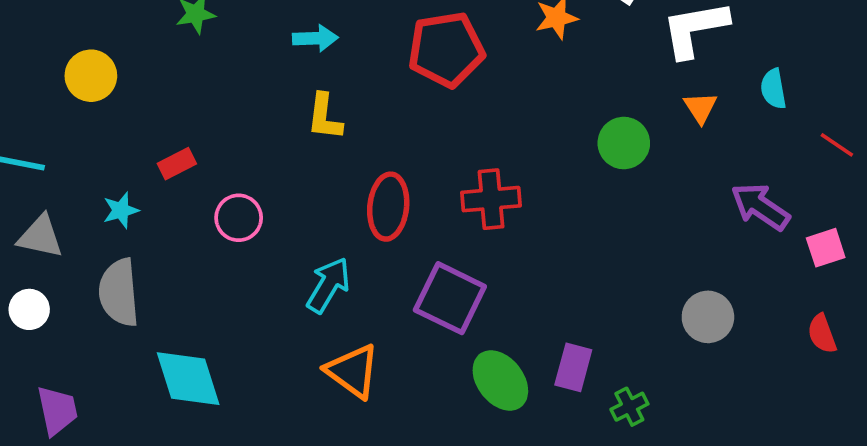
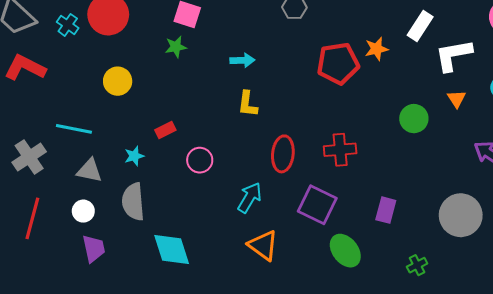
red pentagon: (446, 50) -> (338, 63), moved
gray circle: (708, 317) -> (461, 215), size x1.5
purple rectangle: (573, 367) -> (386, 210), moved
purple trapezoid: (57, 410) -> (94, 248), moved

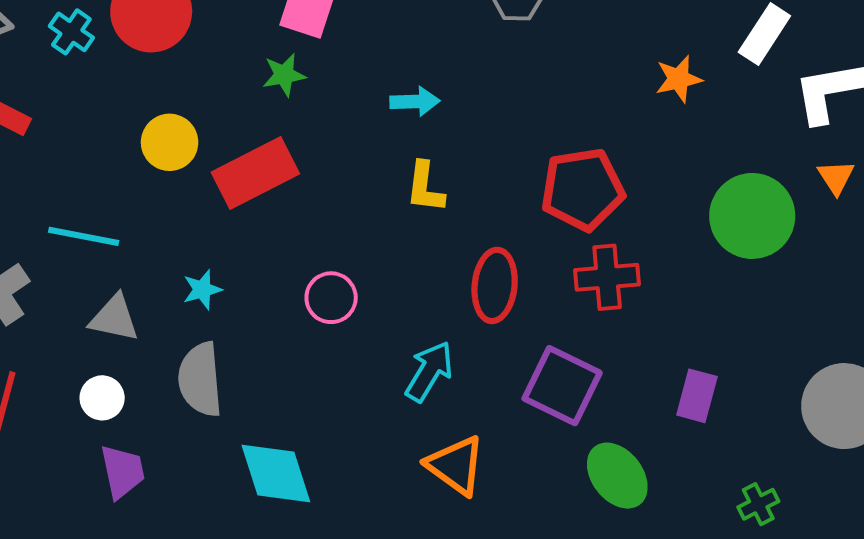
red pentagon: (338, 63) -> (583, 189), moved
green circle: (414, 119) -> (752, 216), size x1.5
red rectangle: (165, 130) -> (255, 173), moved, size x2.0

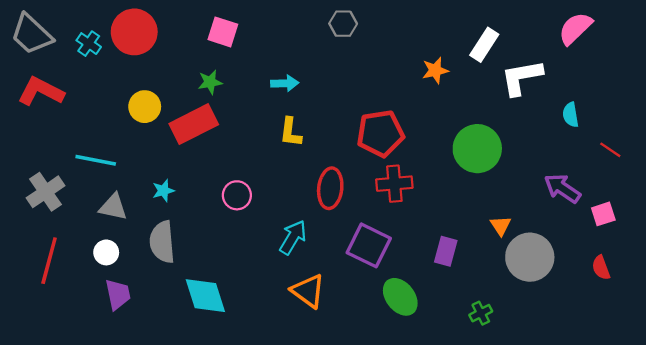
green star: (284, 75) -> (210, 82), moved
orange triangle: (836, 177) -> (501, 226), moved

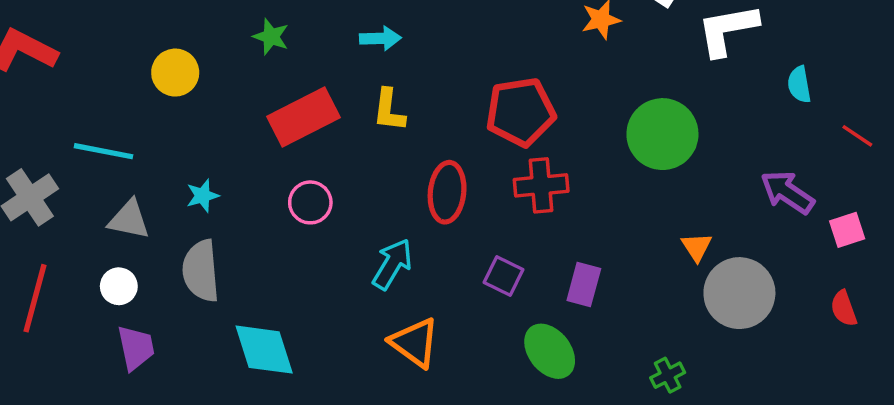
green star: (210, 82) -> (271, 37), turned 30
red rectangle: (194, 124) -> (303, 117), moved
purple square: (369, 245) -> (503, 276), size x0.6
purple rectangle: (446, 251) -> (584, 285), moved

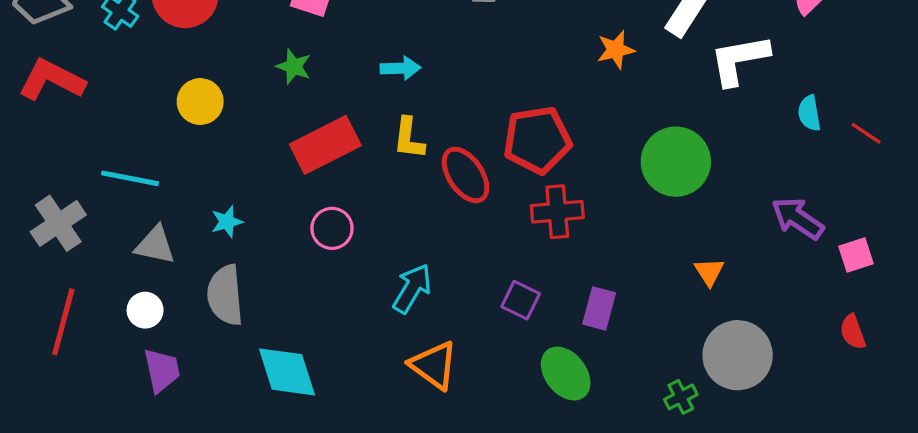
red line: (857, 136) -> (866, 133), moved
red ellipse: (447, 192) -> (466, 175), moved, turned -40
gray circle: (739, 293) -> (738, 355), moved

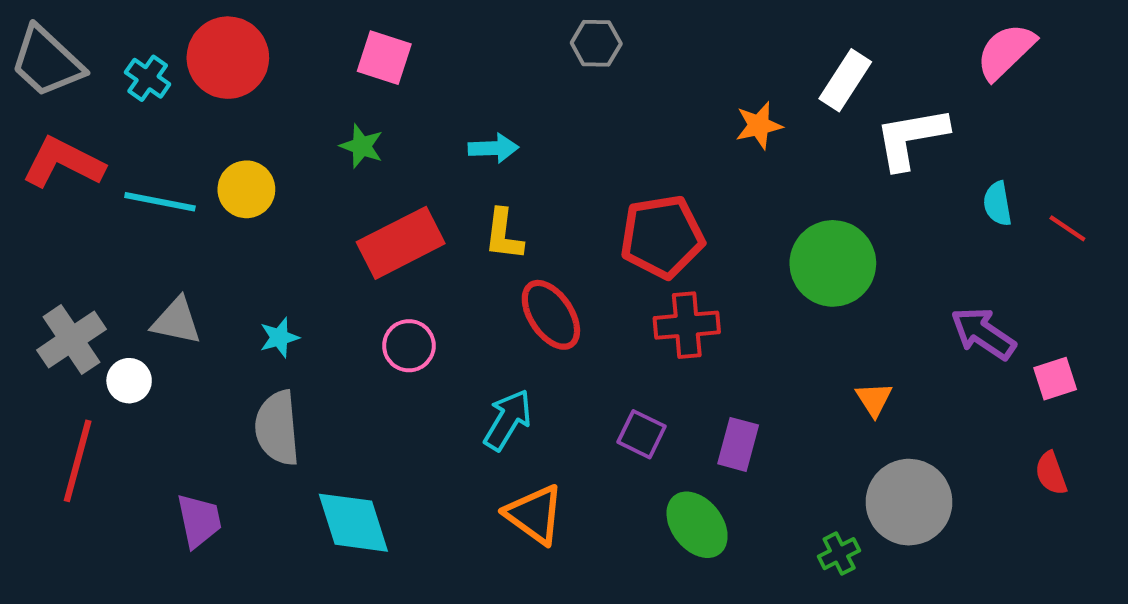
red ellipse: (466, 175) -> (551, 315), moved
cyan line: (130, 178) -> (160, 202), moved
gray triangle: (155, 245) -> (176, 321), moved
white circle: (145, 310) -> (129, 381), moved

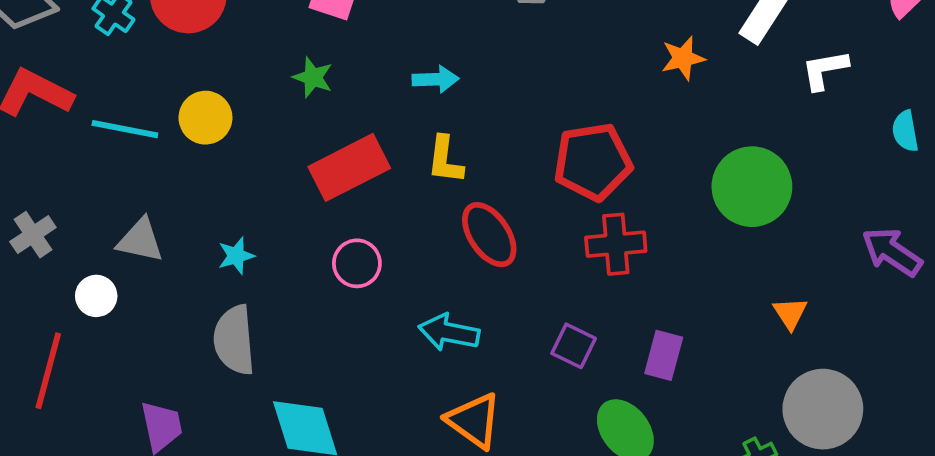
white L-shape: (911, 138) -> (825, 70), size x0.7
gray cross: (71, 340) -> (33, 235), moved, size x0.7
cyan arrow: (508, 420) -> (449, 332), turned -110

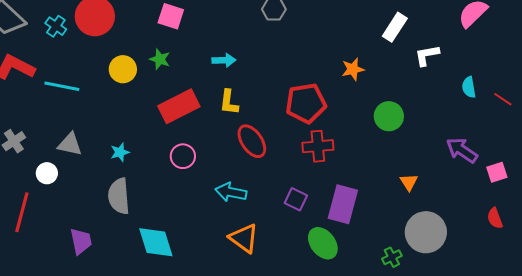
orange star: (683, 58) -> (353, 69), moved
yellow circle: (205, 118) -> (123, 69), moved
green circle: (752, 187) -> (389, 116), size x0.7
purple rectangle: (664, 355) -> (343, 204), size x1.5

